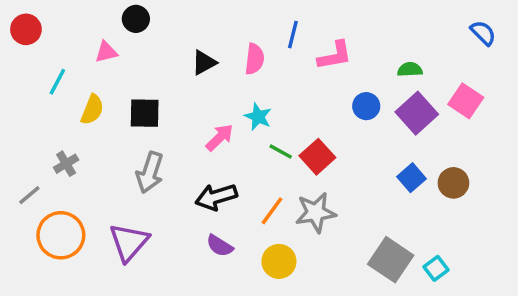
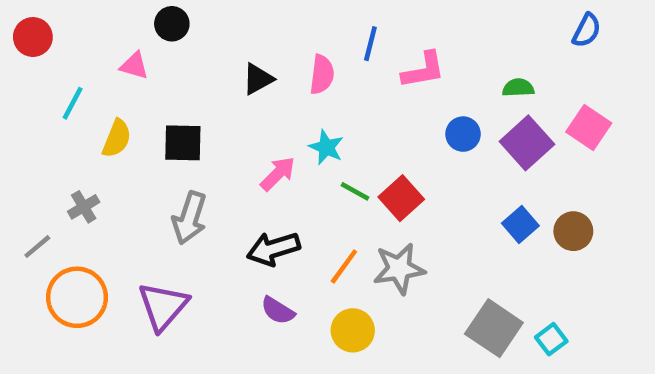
blue semicircle: (483, 33) -> (587, 30), moved, turned 72
pink triangle: (106, 52) -> (134, 66), turned 30

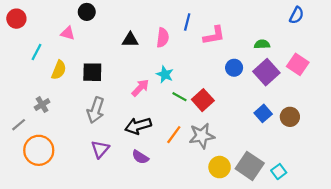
black triangle: (258, 79) -> (130, 40), turned 30
purple triangle: (163, 306) -> (100, 149), moved, size x0.7
yellow circle: (353, 330) -> (220, 167), moved

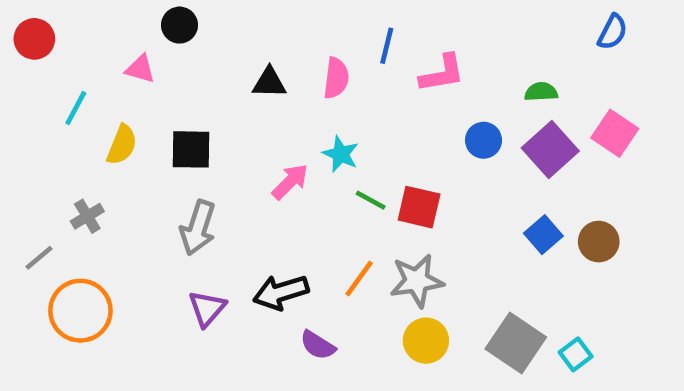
red square: (203, 100) -> (419, 207), turned -35
black arrow: (138, 126) -> (281, 292), moved
purple semicircle: (140, 157) -> (318, 345), moved
yellow circle: (220, 167) -> (426, 341), moved

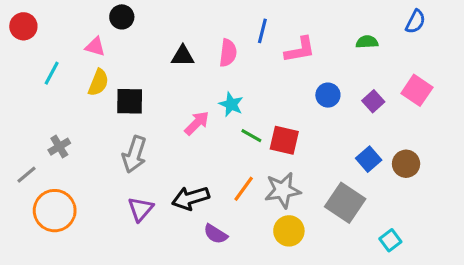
green semicircle: (541, 92) -> (367, 42), moved
yellow semicircle: (122, 145) -> (98, 83), moved
purple square: (550, 149) -> (373, 101), size x0.6
gray square: (516, 343) -> (345, 203), moved

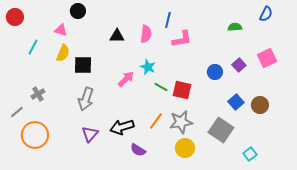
pink L-shape: (300, 50) -> (182, 39), moved
pink square: (417, 90) -> (267, 58), turned 30
blue circle: (328, 95) -> (215, 72), moved

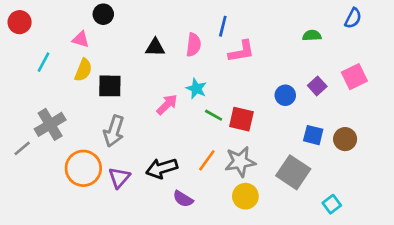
gray cross: (38, 94) -> (50, 124), size x1.6
blue square: (236, 102) -> (313, 135), turned -35
orange circle: (35, 135) -> (83, 168), moved

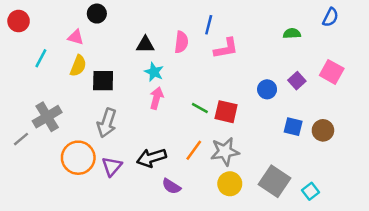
pink square: (354, 77) -> (332, 72), turned -35
cyan star: (196, 89) -> (154, 72), moved
pink arrow: (167, 105) -> (156, 98), turned -30
gray square: (293, 172) -> (275, 181), moved

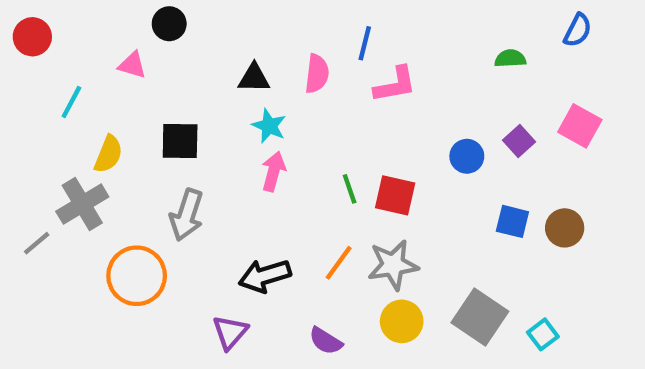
yellow semicircle: (78, 66) -> (108, 154), moved
green line: (200, 108) -> (350, 189), turned 42
purple triangle: (112, 166) -> (230, 332), moved
purple semicircle: (171, 186) -> (326, 341), moved

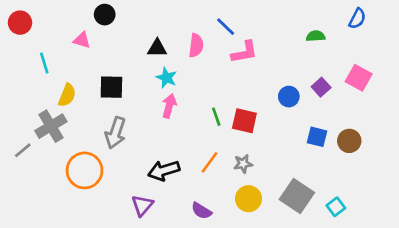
blue line: (365, 43) -> (226, 27), turned -60
cyan line: (71, 102) -> (44, 63), turned -45
gray star: (393, 265) -> (243, 164), size x0.6

